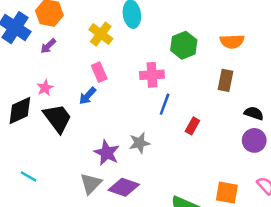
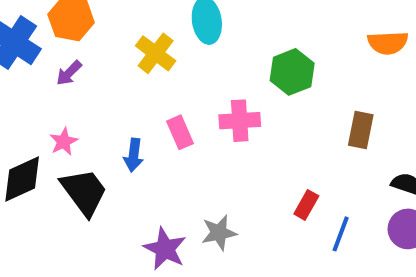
orange semicircle: (232, 41) -> (388, 43), moved
pink rectangle: (99, 72) -> (180, 132), moved
blue arrow: (88, 96) -> (134, 155), turned -36
blue line: (165, 104) -> (341, 234), moved

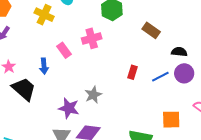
brown rectangle: (361, 130) -> (151, 30), turned -54
blue line: (341, 234) -> (160, 77), moved, turned 54

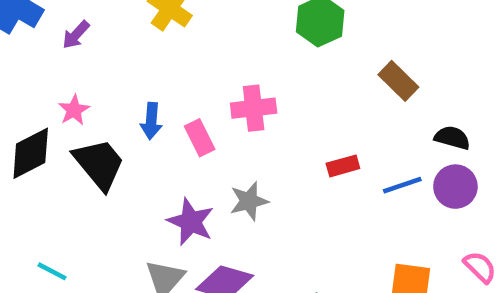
pink cross: (92, 38) -> (254, 108), moved
pink rectangle: (64, 50) -> (200, 138), moved
red rectangle: (133, 72) -> (343, 166), turned 48

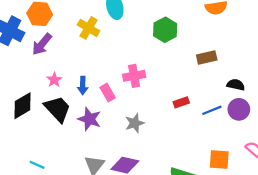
purple arrow: (76, 35) -> (42, 44), size x1.5
brown rectangle: (398, 81) -> (207, 58), turned -54
pink star: (74, 110) -> (54, 80), moved
purple star: (191, 222) -> (89, 119), moved

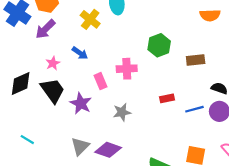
green hexagon: (165, 30) -> (159, 45), moved
blue arrow: (83, 86) -> (80, 53), moved, turned -63

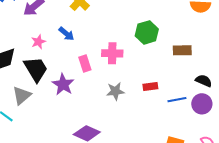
gray star: (122, 112) -> (115, 91), moved
gray triangle: (80, 146) -> (22, 95), moved

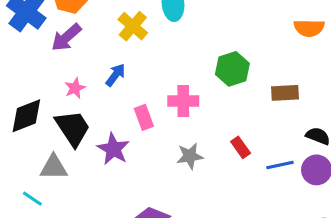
blue arrow: (66, 34) -> (115, 75), turned -91
red rectangle: (150, 87) -> (241, 147), turned 64
gray triangle: (22, 95) -> (54, 167), turned 42

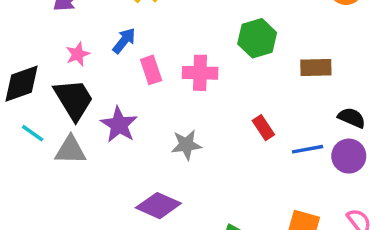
pink rectangle: (144, 117) -> (151, 70), moved
gray star: (190, 156) -> (186, 145), moved
gray triangle: (54, 167) -> (70, 150), moved
cyan line: (32, 199) -> (33, 133), moved

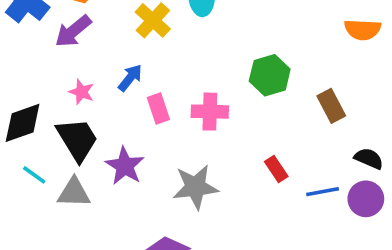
pink star: (78, 54) -> (81, 92), turned -30
brown rectangle: (316, 67) -> (331, 106), turned 64
gray star: (186, 145) -> (195, 187), size x1.4

